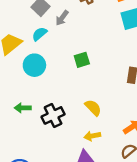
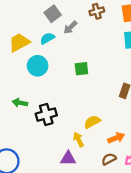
yellow semicircle: (93, 108) -> (92, 122), moved, turned -84
yellow arrow: (92, 136) -> (79, 140), turned 64

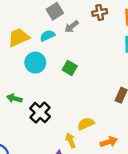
green square: (81, 69) -> (70, 68), moved, turned 32
black cross: (46, 115) -> (40, 112), turned -36

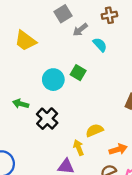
cyan semicircle: (47, 36) -> (100, 45), moved, turned 72
yellow trapezoid: (19, 37) -> (25, 41), turned -120
cyan circle: (35, 63) -> (53, 80), moved

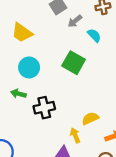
green square: (78, 73) -> (74, 63), size x1.5
cyan circle: (53, 80) -> (29, 67), moved
black cross: (47, 119) -> (44, 108), turned 35

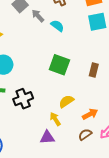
gray arrow: (75, 21) -> (38, 16), turned 96
green square: (74, 63) -> (59, 65), moved

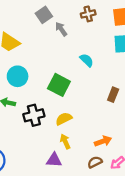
cyan semicircle: (57, 26) -> (87, 60), moved
green square: (59, 65) -> (59, 85), moved
yellow semicircle: (66, 101) -> (64, 119), moved

